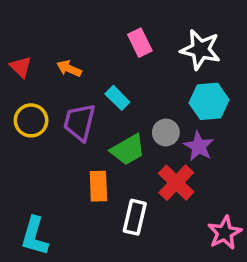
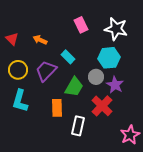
cyan hexagon: (209, 101) -> (109, 58), moved
purple trapezoid: (79, 122) -> (46, 71), turned 30
green trapezoid: (128, 150) -> (74, 87), turned -30
cyan L-shape: (34, 236) -> (20, 101), moved

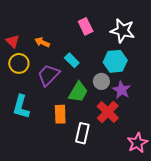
yellow circle: (18, 70) -> (19, 63), moved

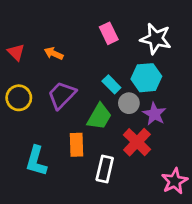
cyan rectangle: (72, 60) -> (111, 84), moved
yellow circle: (19, 63) -> (19, 98), moved
cyan L-shape: (21, 107) -> (36, 161), moved

